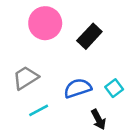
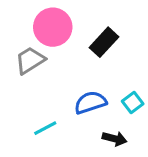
gray trapezoid: (26, 78) -> (30, 60), moved
black arrow: (98, 119) -> (115, 139), turned -48

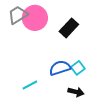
gray trapezoid: (30, 60) -> (18, 15), moved
cyan square: (133, 102) -> (78, 68), moved

